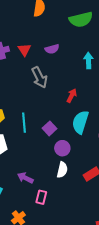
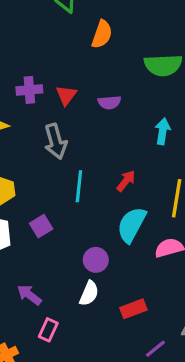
gray arrow: (39, 77) -> (56, 141), moved
cyan line: (24, 123) -> (79, 186), moved
purple square: (49, 128) -> (41, 226), moved

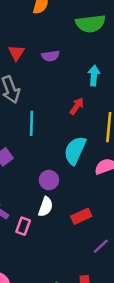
red arrow: (126, 181) -> (77, 106), moved
pink rectangle: (48, 330) -> (23, 226), moved

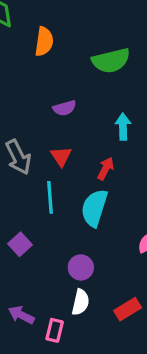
red triangle: (16, 53) -> (61, 156), moved
cyan semicircle: (75, 150) -> (94, 208), moved

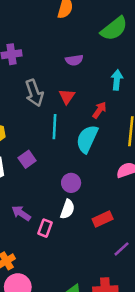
green semicircle: (111, 61) -> (114, 29), turned -32

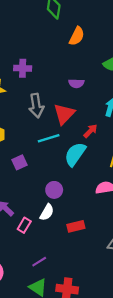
red triangle: (67, 96) -> (64, 114), size x1.5
cyan line: (54, 127) -> (49, 138), turned 60
purple line: (122, 249) -> (39, 262), moved

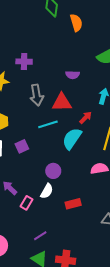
orange semicircle: (77, 36) -> (76, 23), moved, turned -42
red triangle: (64, 114) -> (62, 102), turned 45

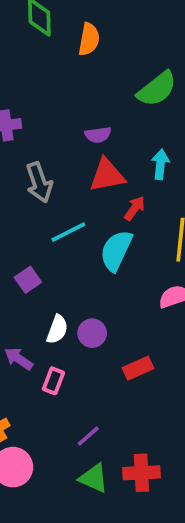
orange semicircle: (76, 23) -> (89, 39), turned 36
red triangle: (62, 102) -> (107, 175), moved
purple circle: (53, 171) -> (92, 333), moved
white semicircle: (47, 191) -> (57, 329), moved

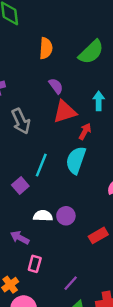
orange semicircle: (89, 39) -> (46, 48), moved
purple semicircle: (98, 135) -> (56, 86), turned -112
cyan line: (68, 232) -> (41, 165), moved, turned -35
white semicircle: (57, 329) -> (43, 216), turned -102
pink rectangle: (53, 381) -> (35, 264), moved

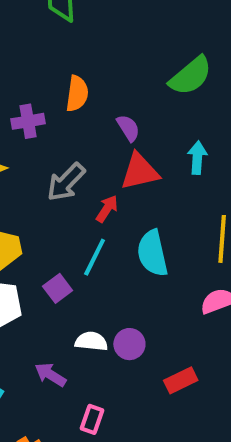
orange semicircle: (46, 48) -> (77, 94), moved
gray arrow: (21, 121) -> (66, 182), turned 65
red arrow: (85, 131) -> (107, 209), moved
cyan semicircle: (76, 160) -> (152, 253), turned -36
pink rectangle: (35, 264) -> (92, 419), moved

